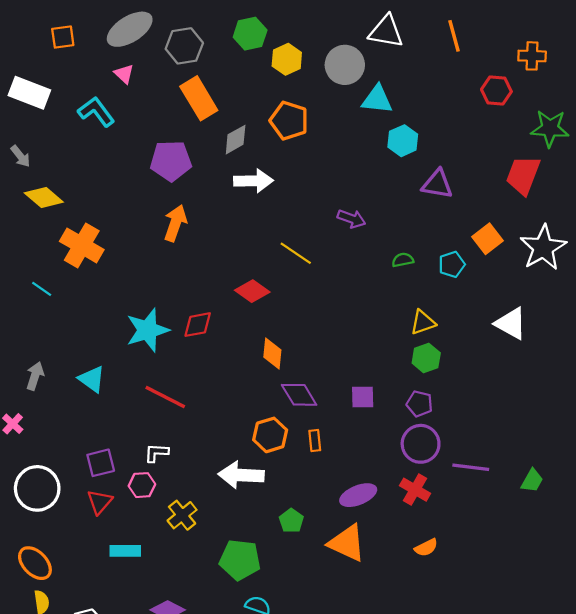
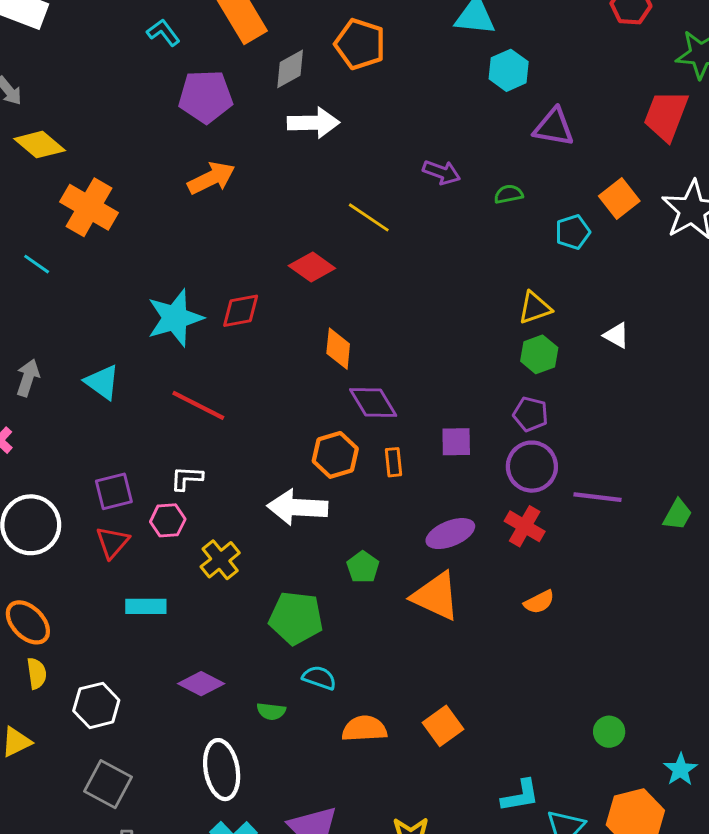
cyan L-shape: (96, 112) -> (163, 32), moved, size x0.7
orange arrow: (175, 223) -> (211, 178), turned 45
green semicircle: (403, 260) -> (509, 194), moved
white triangle: (511, 323) -> (616, 335), moved, size x0.6
purple square: (363, 397) -> (456, 442), moved

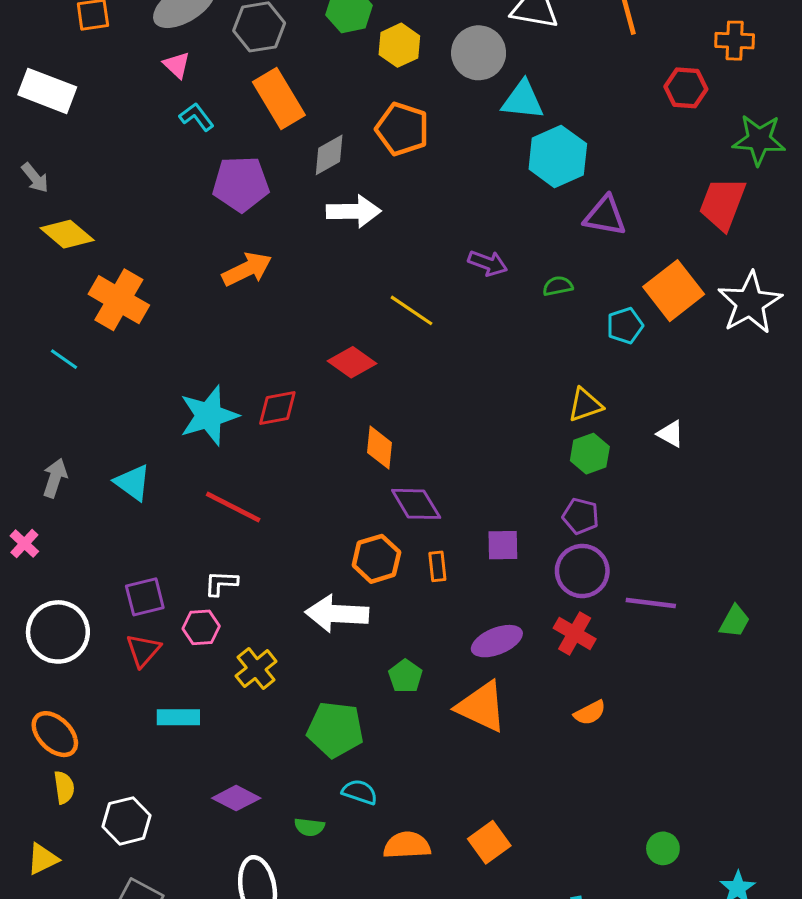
cyan hexagon: (509, 70) -> (558, 156), size x1.4
orange square: (619, 199) -> (674, 291), size x1.4

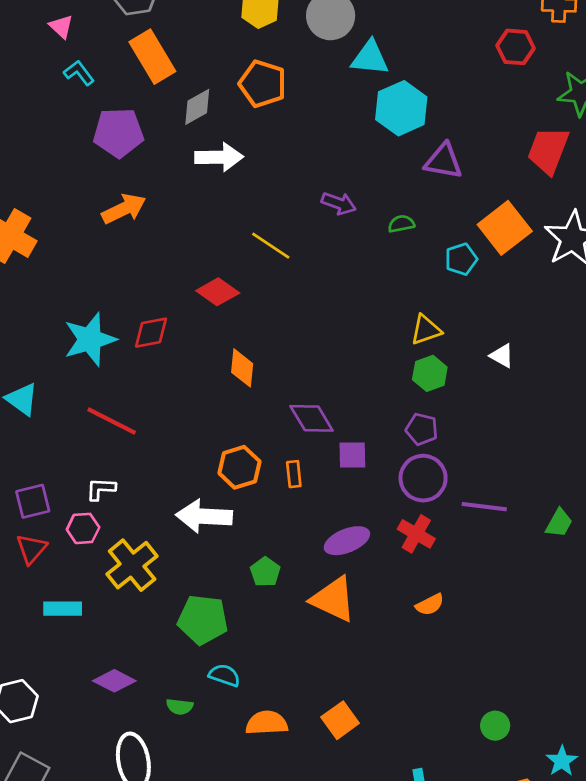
purple diamond: (416, 504) -> (312, 418), moved
yellow cross: (256, 669) -> (132, 565), size x1.4

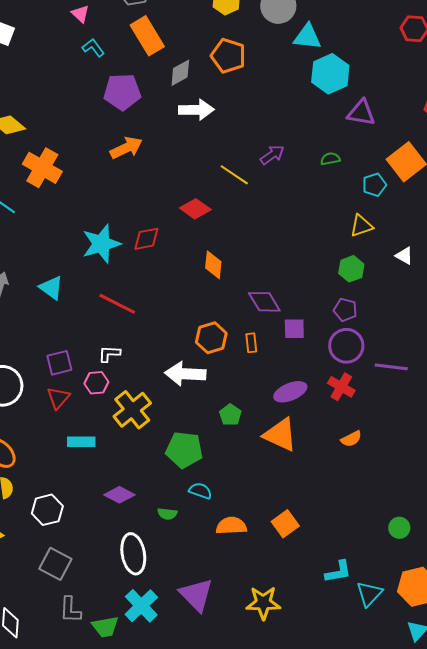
purple arrow: (339, 203) -> (272, 155), moved, turned -55
yellow triangle: (426, 330) -> (361, 226), moved

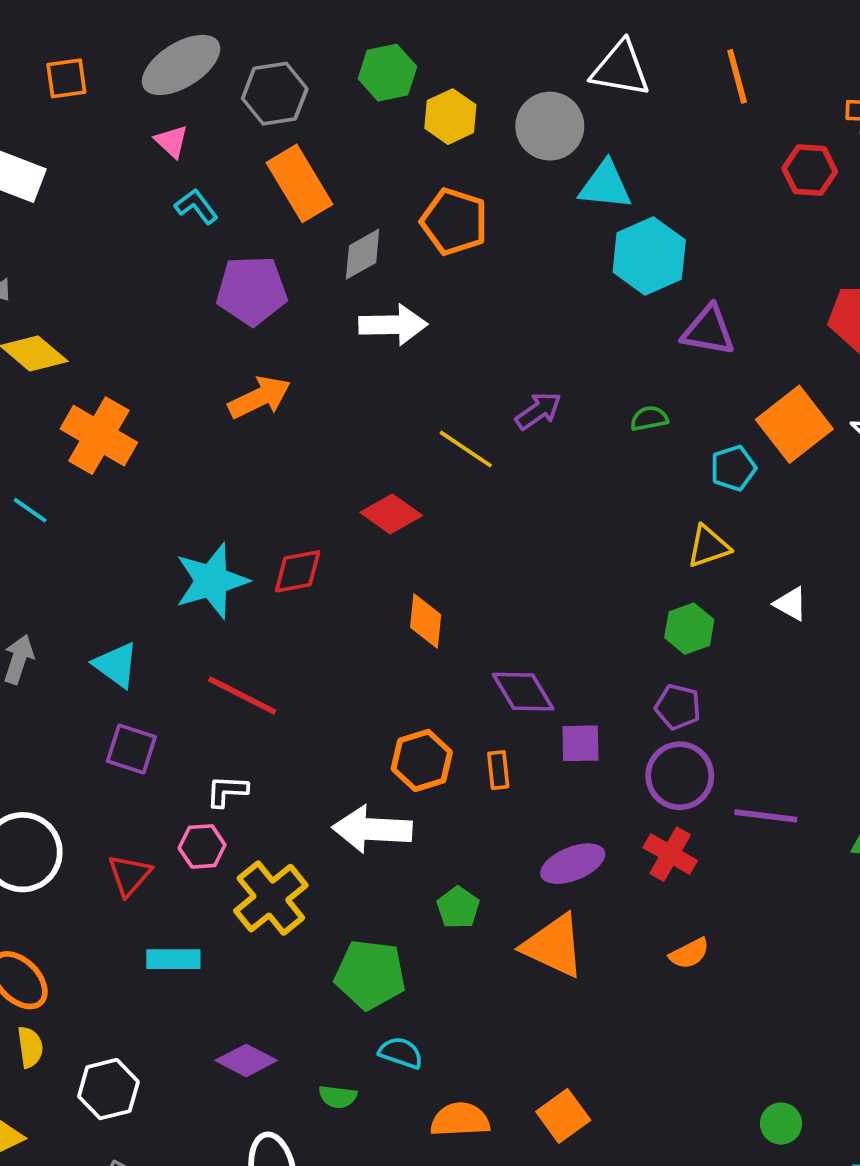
purple square: (59, 363) -> (131, 749), moved, turned 32

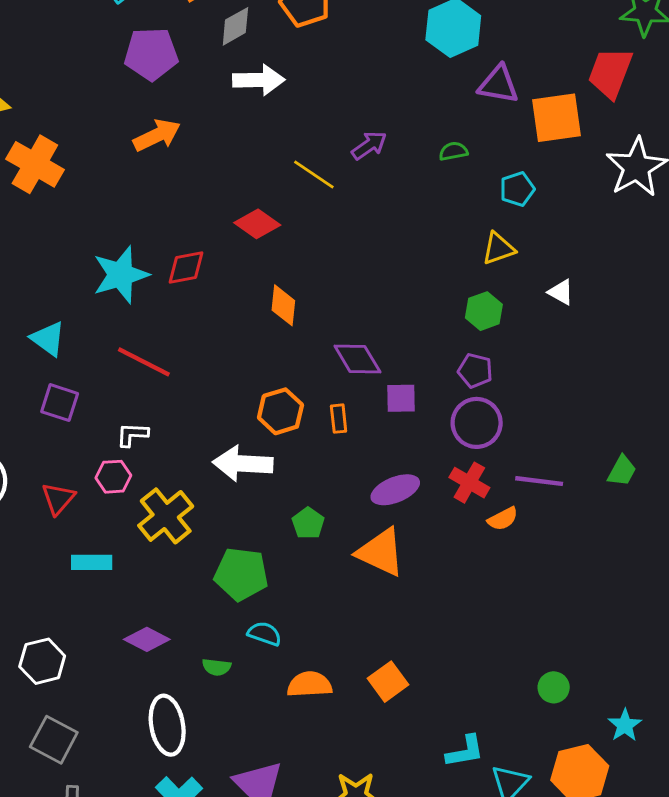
orange square: (794, 424) -> (557, 118), moved, turned 30
purple line: (766, 816) -> (539, 481), moved
orange semicircle: (689, 953) -> (503, 519), moved

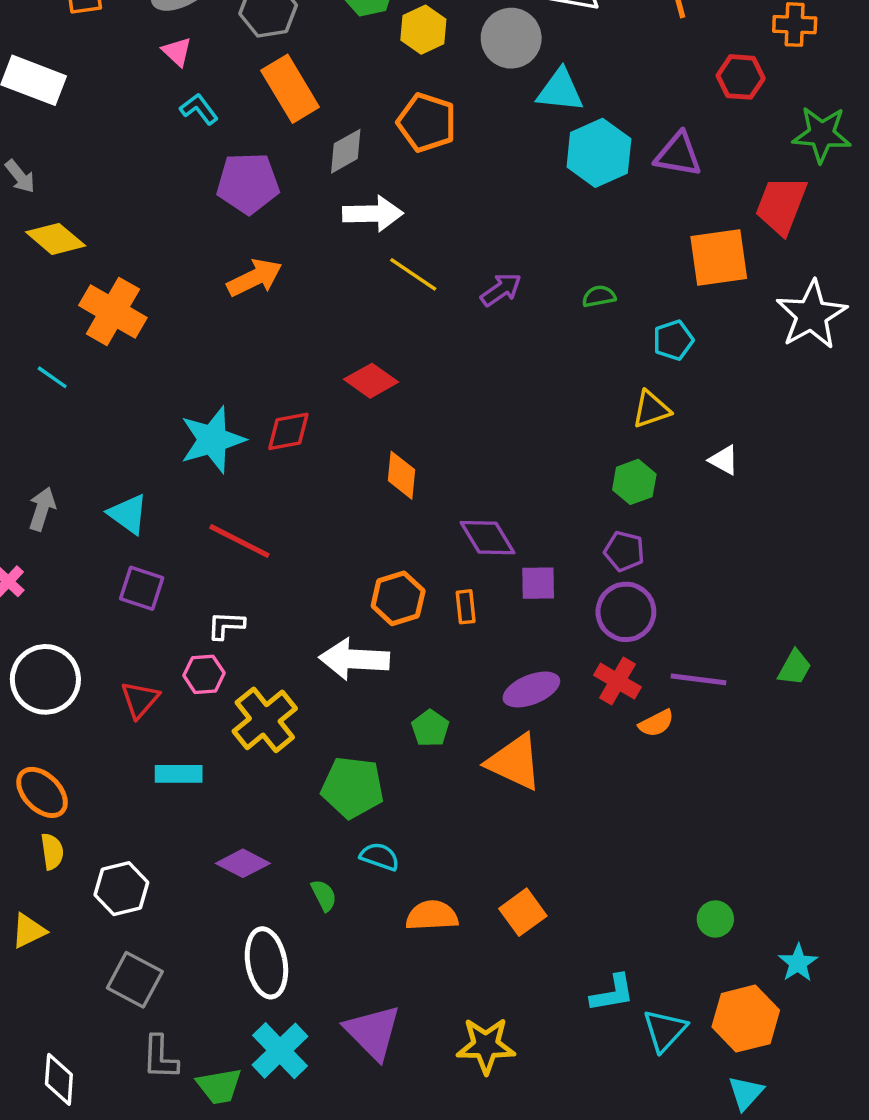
purple triangle: (498, 84) -> (678, 155), moved
yellow line: (314, 174) -> (413, 274), moved
green semicircle: (217, 667) -> (324, 895), turned -124

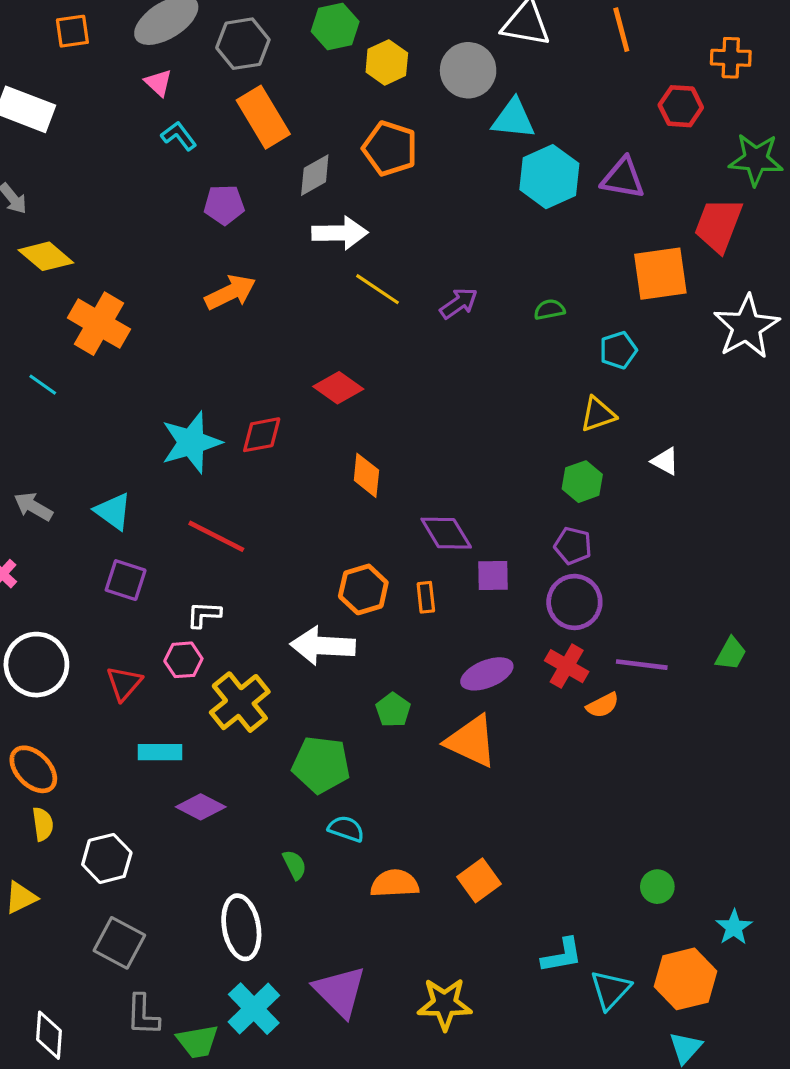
purple pentagon: (248, 183) -> (224, 205), size x0.7
gray arrow: (42, 509) -> (33, 507), turned -78
purple diamond: (243, 863) -> (201, 807), moved

